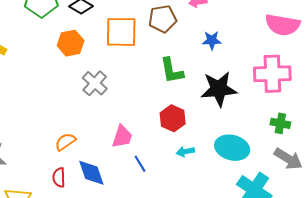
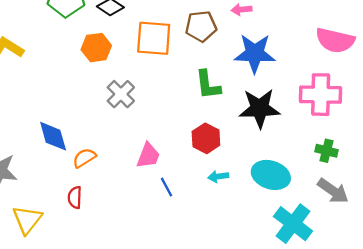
blue star: (212, 40) -> (255, 53), size x1.8
blue diamond: (91, 173) -> (53, 136), moved

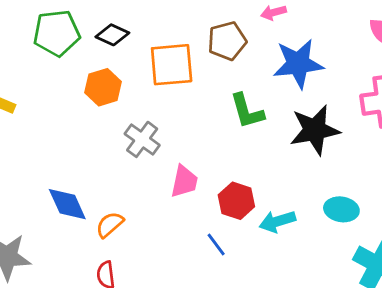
red hexagon: (206, 138) -> (236, 201), moved
pink trapezoid: (148, 156) -> (184, 181), moved
cyan ellipse: (271, 175) -> (341, 209), size x0.7
cyan arrow: (218, 176) -> (277, 221), size x1.4

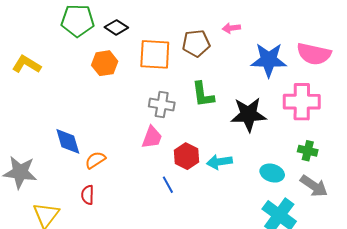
blue star: (298, 64) -> (269, 60), moved
gray cross: (142, 139) -> (162, 104), moved, turned -35
cyan ellipse: (341, 209) -> (272, 173), moved
cyan arrow: (277, 221) -> (219, 162), moved

